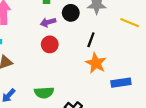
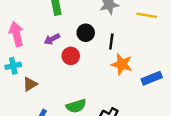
black circle: (71, 13) -> (86, 33), moved
purple arrow: (48, 22) -> (52, 39), moved

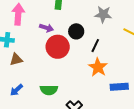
purple arrow: (52, 39) -> (46, 28), turned -152
red circle: (71, 56) -> (58, 47), size x1.5

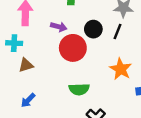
black line: (95, 46) -> (117, 32), moved
green semicircle: (49, 90) -> (79, 89), moved

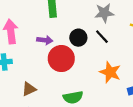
black line: (117, 32) -> (102, 37), turned -56
brown triangle: (26, 65) -> (29, 89), moved

